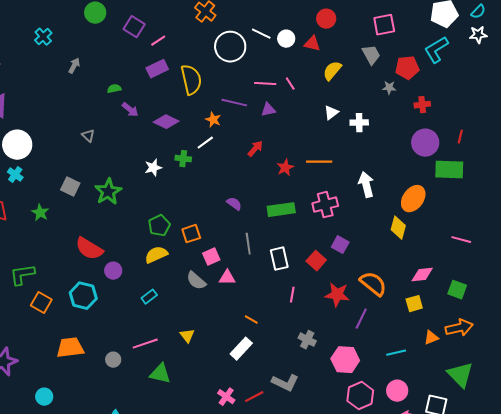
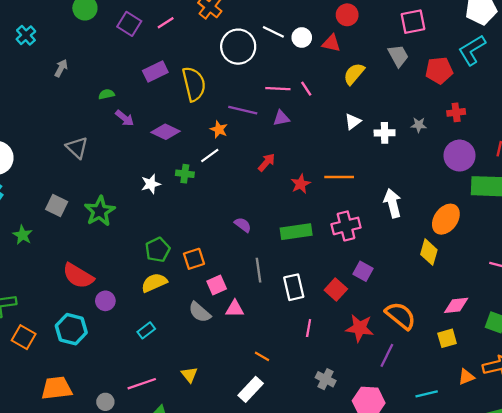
pink line: (158, 41) -> (166, 23), moved
gray star: (389, 88) -> (419, 125), moved
gray triangle: (88, 136) -> (77, 148), size x1.5

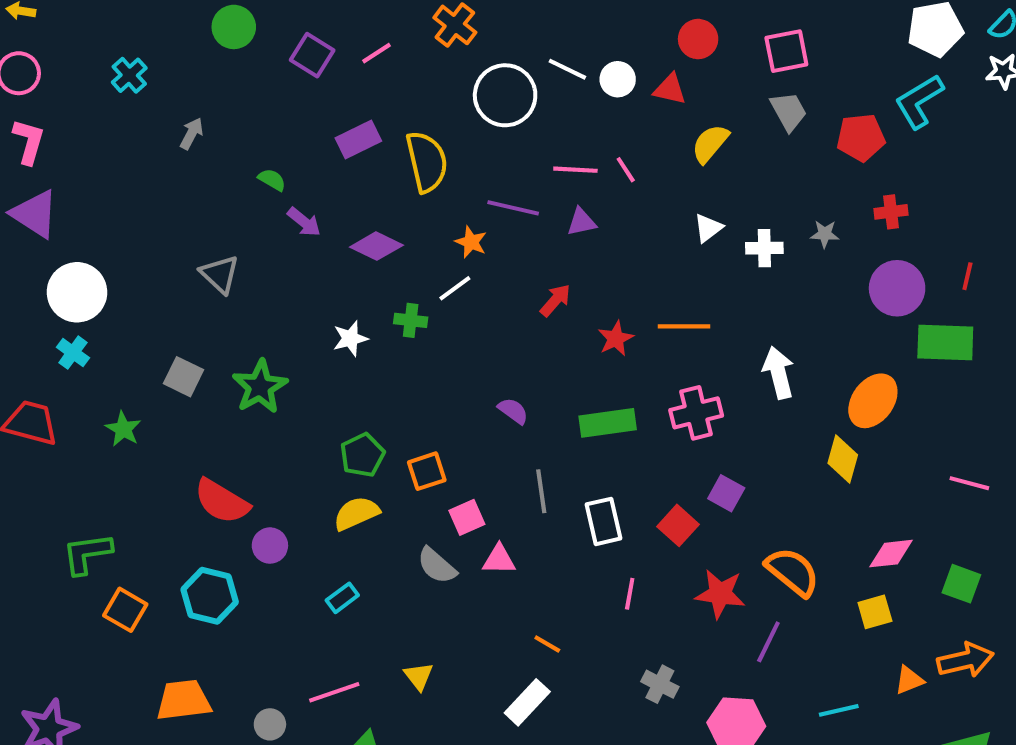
pink square: (413, 22) -> (786, 51), moved
green semicircle: (107, 94) -> (272, 180), turned 42

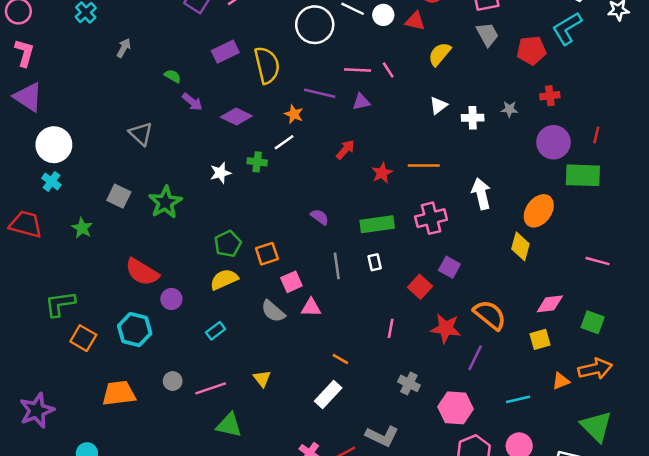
white rectangle: (604, 521) -> (375, 262), moved, size x0.6
gray circle: (270, 724) -> (173, 381), moved

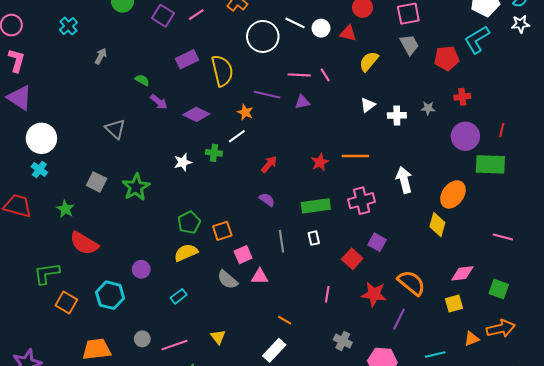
red arrow: (345, 150) -> (269, 164), moved
red semicircle: (142, 272) -> (84, 243), moved

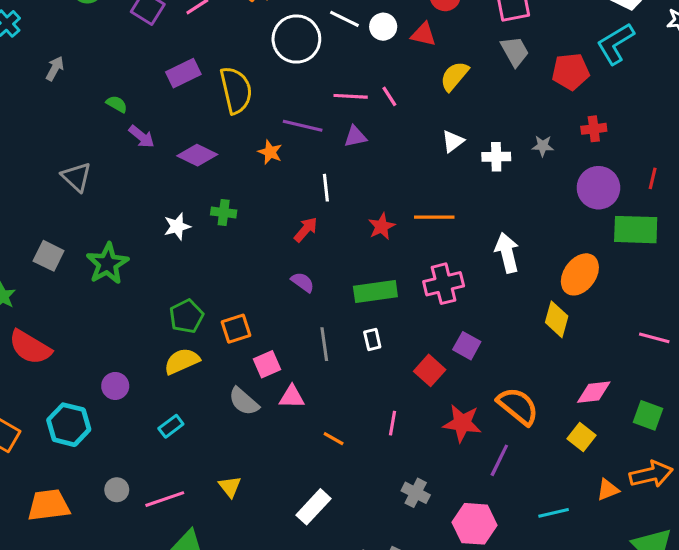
white line: (237, 136) -> (326, 188), moved, turned -60
yellow square: (454, 304) -> (581, 437), turned -36
orange line: (285, 320) -> (334, 439), moved

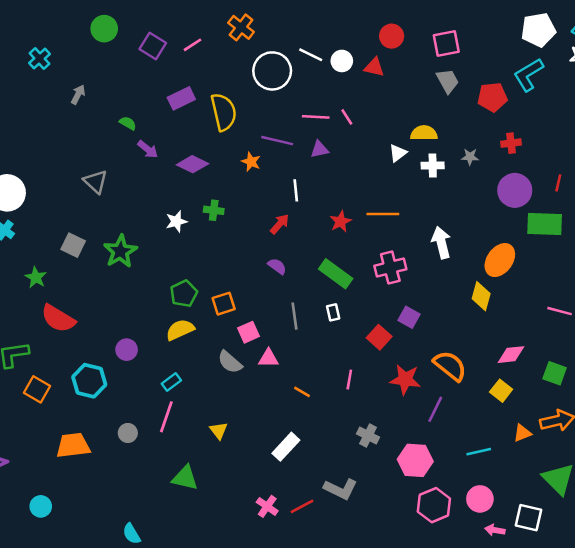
yellow semicircle: (454, 76) -> (424, 133), moved, turned 50
green rectangle: (375, 291) -> (336, 274), turned 44
pink line: (165, 499) -> (166, 417), moved, turned -52

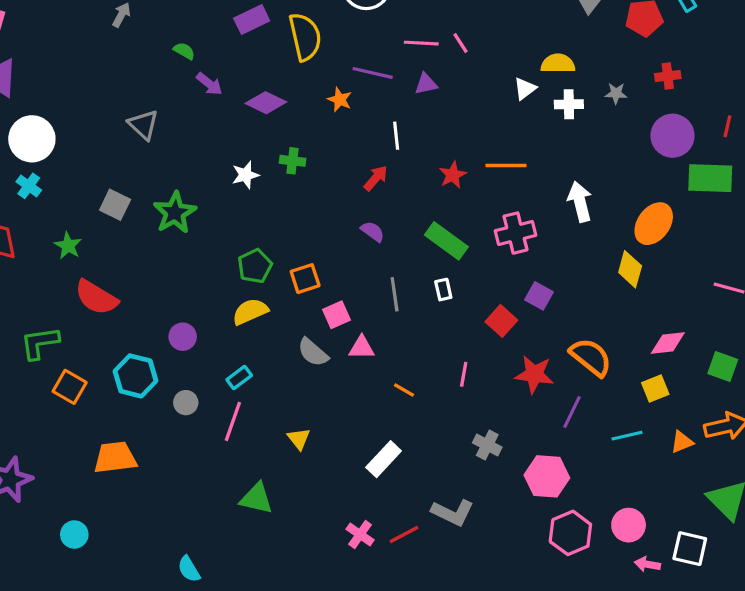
yellow square: (501, 391) -> (655, 388), turned 30
gray circle: (128, 433) -> (186, 403), moved
cyan line: (479, 452) -> (627, 436), moved

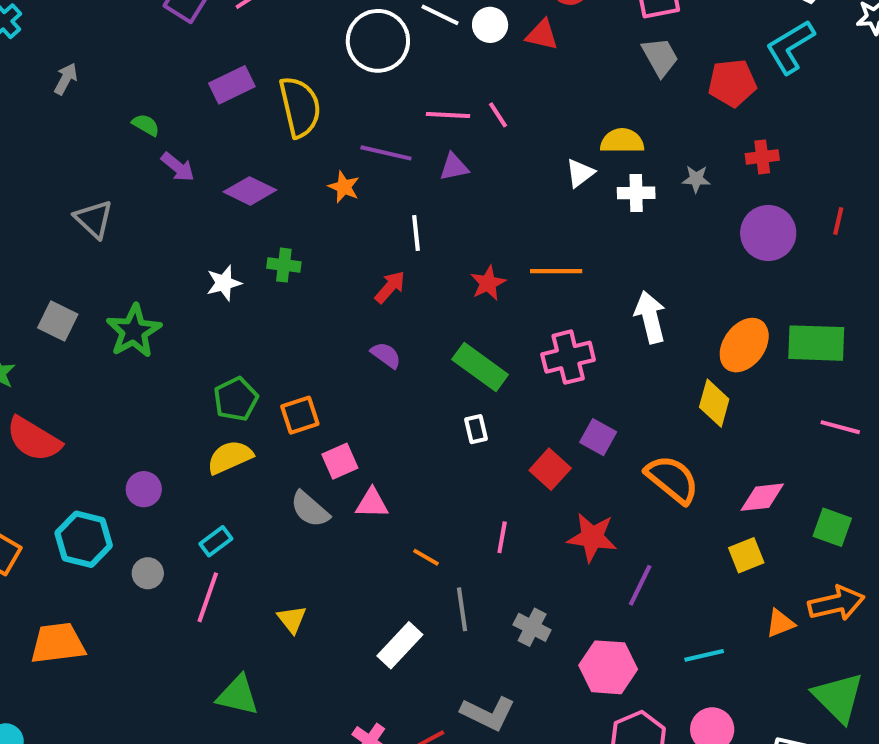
green rectangle: (710, 178) -> (816, 343), moved
gray line: (395, 294) -> (462, 609), moved
orange semicircle: (591, 357) -> (672, 479), moved
cyan line: (627, 436) -> (704, 655), moved

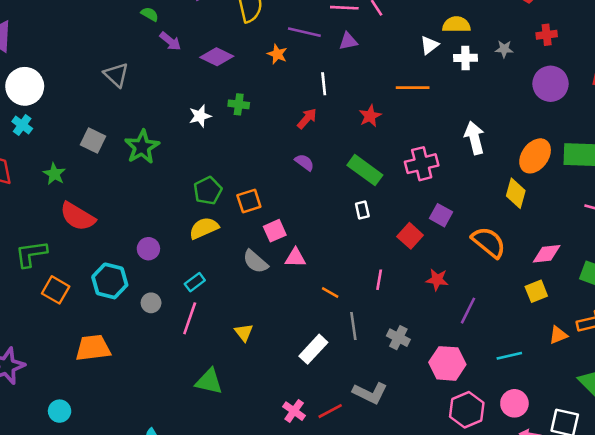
orange line: (556, 271) -> (413, 88), moved
red star: (592, 537) -> (437, 280), size x0.7

